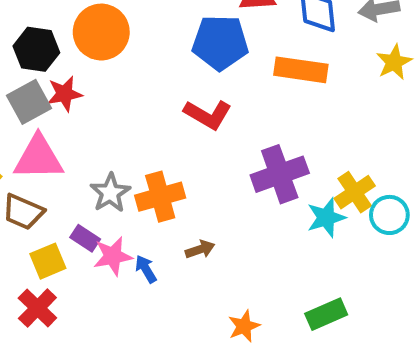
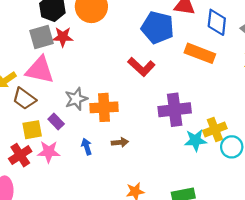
pink star: (113, 256) -> (49, 152), moved

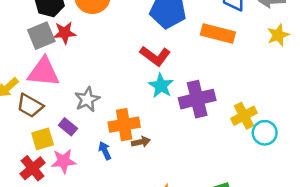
orange cross: (104, 107) -> (124, 125), moved
cyan star: (195, 140) -> (161, 86), moved, turned -30

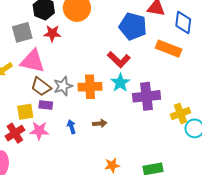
gray square: (41, 36) -> (22, 32), moved
brown trapezoid: (30, 106) -> (41, 87), moved
orange cross: (124, 125) -> (90, 87), moved
purple rectangle: (68, 127) -> (46, 105), turned -40

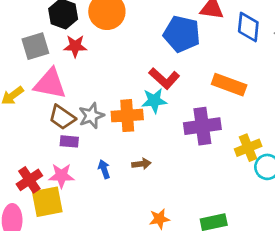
orange rectangle: (169, 49) -> (229, 85), moved
cyan star: (120, 83) -> (154, 101), moved, turned 30
yellow square: (25, 112) -> (47, 202), moved, size x1.4

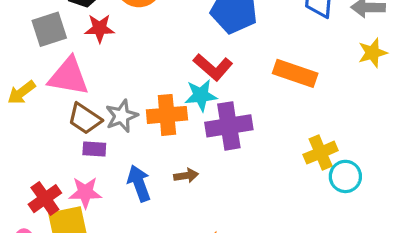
purple cross: (202, 126) -> (229, 126), moved
blue arrow: (104, 169) -> (139, 183), size x1.5

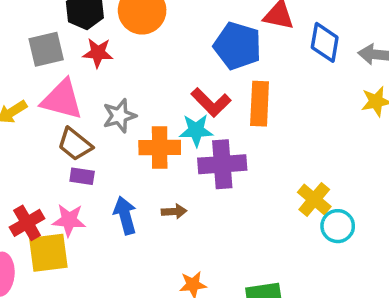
orange rectangle: (295, 73) -> (260, 104), moved, turned 69
gray star: (122, 116) -> (119, 116), moved
yellow cross: (321, 153) -> (314, 199), turned -32

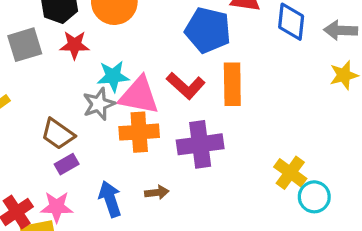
pink triangle: (62, 100) -> (139, 96), moved
cyan star: (196, 130) -> (113, 76), moved
purple rectangle: (82, 176) -> (67, 164), turned -35

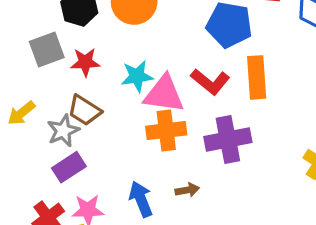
red star: (75, 45) -> (85, 62), moved
gray star: (99, 104) -> (63, 131), moved
brown trapezoid: (58, 134) -> (84, 110), moved
purple rectangle: (67, 164) -> (69, 167), moved, size x1.4

